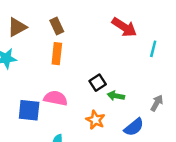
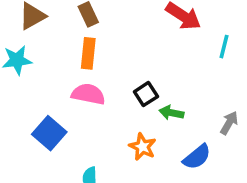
pink semicircle: (56, 98) -> (88, 94), moved
blue square: (29, 110) -> (49, 133), turned 35

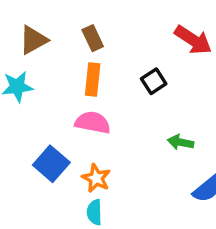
black square: (146, 94) -> (154, 81), moved
orange star: (143, 147) -> (96, 178), moved

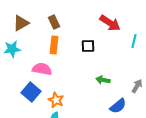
black square: (154, 81) -> (88, 46), turned 32
pink semicircle: (93, 123) -> (42, 69), moved

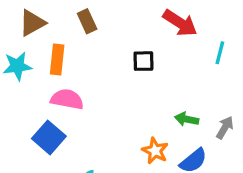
orange rectangle: (54, 45) -> (57, 59), moved
green arrow: (103, 80) -> (187, 119), moved
orange star: (56, 100) -> (155, 151), moved

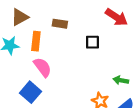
brown rectangle: (87, 21) -> (60, 24), moved, turned -56
pink semicircle: (67, 99) -> (42, 67), turned 42

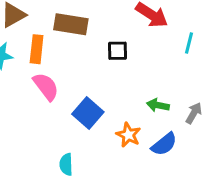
brown rectangle: (60, 24) -> (71, 24), size x1.5
blue square: (31, 92) -> (88, 113), moved

